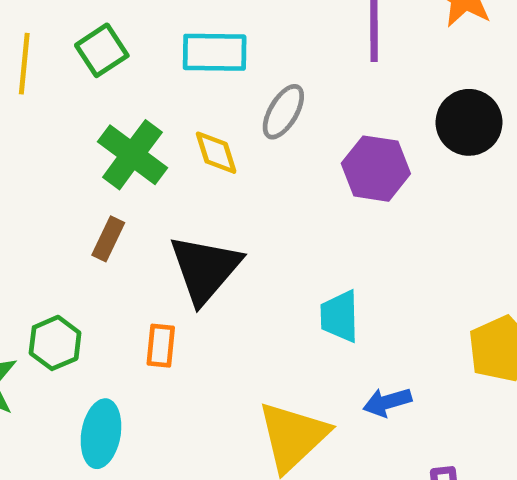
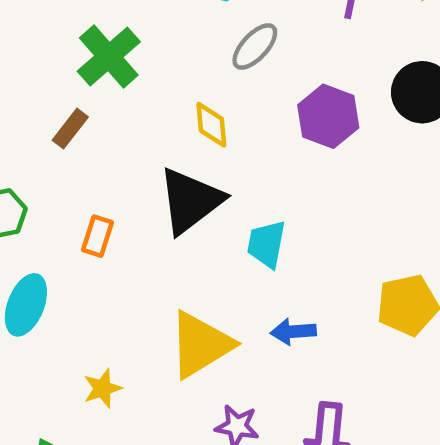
yellow diamond: (216, 153) -> (211, 125), moved
black triangle: (205, 269) -> (190, 201), moved

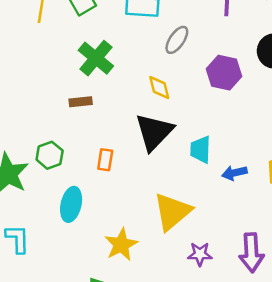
brown rectangle: (70, 129) -> (81, 102), turned 55
blue arrow: (293, 332) -> (234, 173), moved
yellow star: (102, 388) -> (121, 245), size x1.5

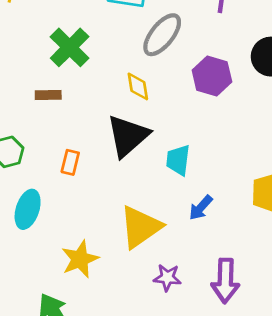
gray ellipse: (177, 40) -> (162, 35), size x1.4
blue arrow: (234, 173) -> (201, 208), moved, turned -40

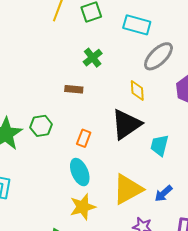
green cross: (70, 47) -> (93, 58), size x0.7
blue arrow: (201, 208) -> (163, 193), moved
cyan ellipse: (28, 209) -> (80, 172), moved, turned -48

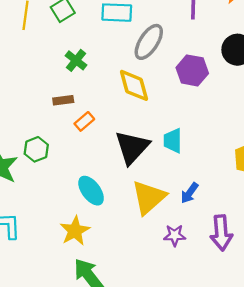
yellow diamond: (137, 91) -> (134, 85), size x1.5
black triangle: (126, 124) -> (132, 147), moved
orange rectangle: (84, 138) -> (84, 121), moved, turned 42
yellow star: (83, 207) -> (75, 231), moved

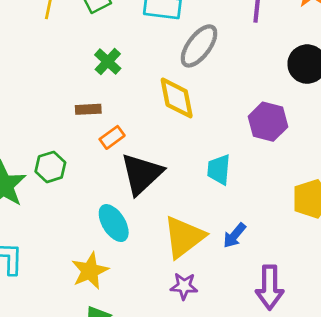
purple hexagon: (192, 70) -> (268, 122), moved
black triangle: (132, 147) -> (142, 174), moved
purple star: (175, 235) -> (184, 286), moved

